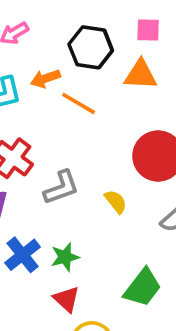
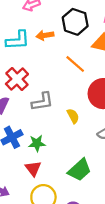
orange line: (79, 103) -> (75, 64), moved

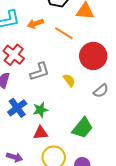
orange arrow: (45, 35) -> (35, 24), moved
red triangle: (33, 168) -> (40, 133), turned -49

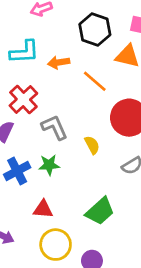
gray L-shape: (40, 72) -> (54, 127), turned -105
green star: (40, 110) -> (49, 165), moved

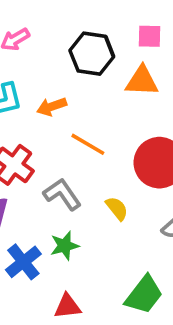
orange line: (95, 81) -> (88, 144), moved

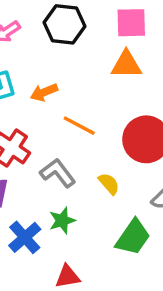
pink square: (149, 36) -> (131, 23), size x1.4
black hexagon: (92, 54) -> (64, 24), moved
green trapezoid: (144, 295) -> (133, 237), moved

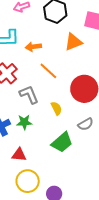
orange triangle: (126, 65) -> (73, 42), moved, turned -36

